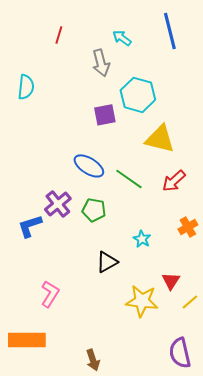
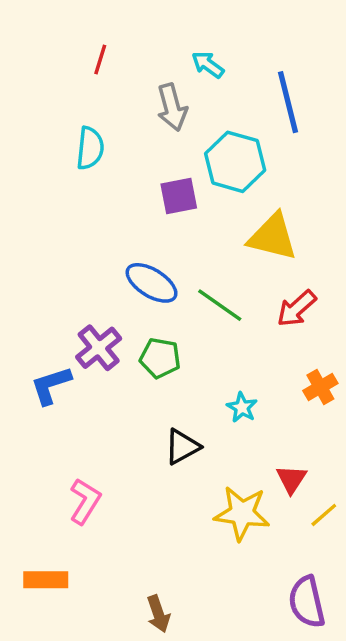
blue line: (170, 31) -> (288, 102), moved
cyan semicircle: (26, 87) -> (90, 148), moved
orange rectangle: (27, 340) -> (46, 580), size x0.7

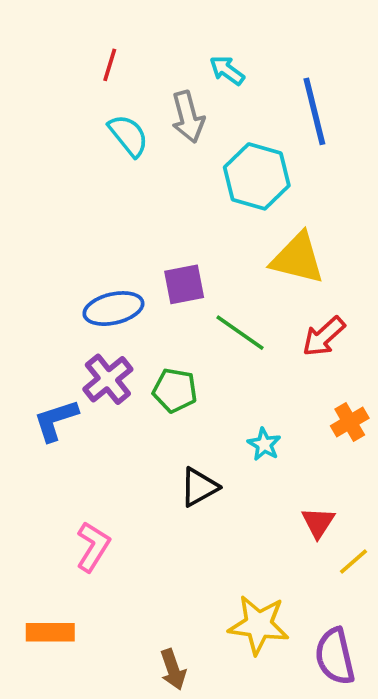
cyan semicircle: (90, 148) -> (128, 136), moved, turned -45
purple square: (179, 196) -> (184, 284), moved
blue ellipse: (152, 283) -> (113, 309), moved, turned -45
yellow star: (242, 513) -> (259, 625), moved

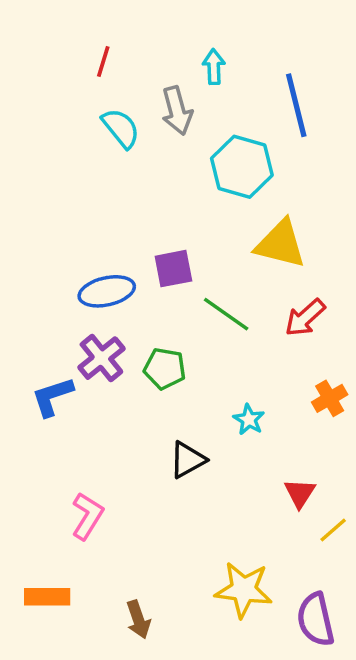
cyan arrow: (227, 70) -> (214, 67), turned 52
brown arrow: (173, 669) -> (138, 620), moved

